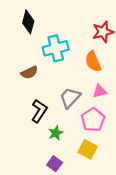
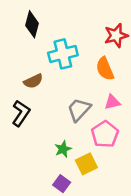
black L-shape: (39, 111) -> (21, 113), moved
yellow square: (88, 149) -> (86, 164), moved, turned 36

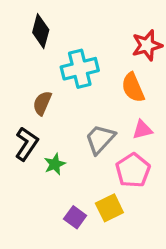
brown semicircle: (33, 81) -> (42, 103), turned 138
green star: (63, 149) -> (55, 164), moved
purple square: (62, 184) -> (75, 217), moved

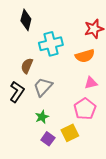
orange semicircle: (133, 88) -> (85, 56), turned -84
gray trapezoid: (100, 139) -> (43, 87), moved
green star: (55, 164) -> (42, 117), moved

